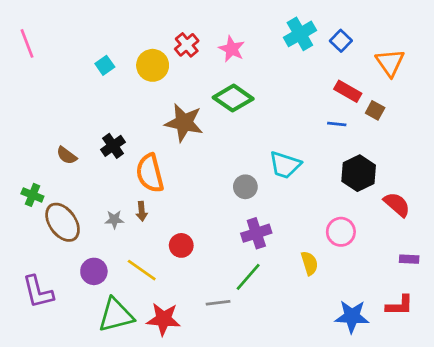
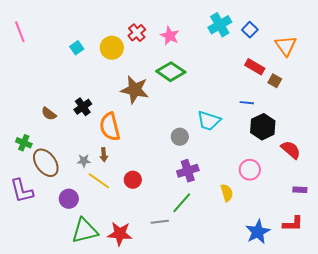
blue line: (337, 124) -> (247, 103), moved
yellow line: (142, 270) -> (99, 181), moved
purple L-shape: (38, 292) -> (22, 191), moved
blue star: (352, 316) -> (258, 232), turned -30

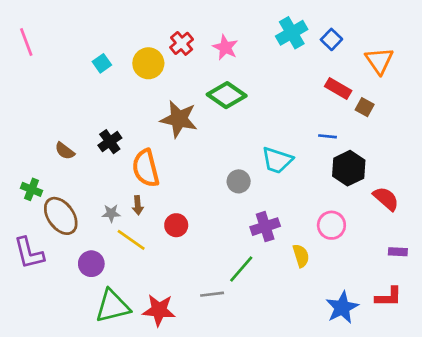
purple cross: (188, 171) -> (265, 227), moved
red circle: (133, 180) -> (176, 225), moved

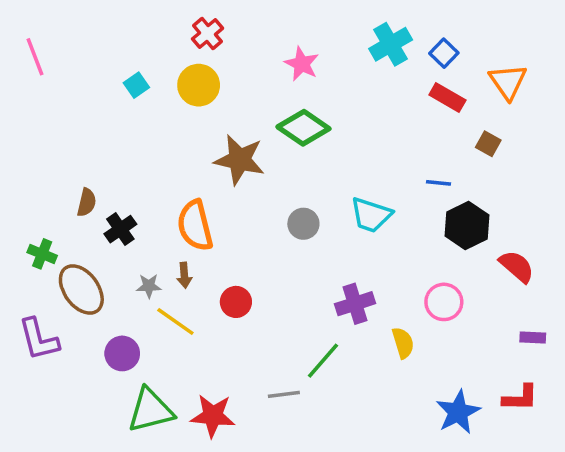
red cross: (182, 43) -> (207, 34), moved
red rectangle: (338, 89) -> (447, 98), moved
black cross: (110, 142) -> (120, 229), moved
brown semicircle: (65, 151) -> (87, 202), turned -114
gray circle: (239, 181) -> (303, 224), moved

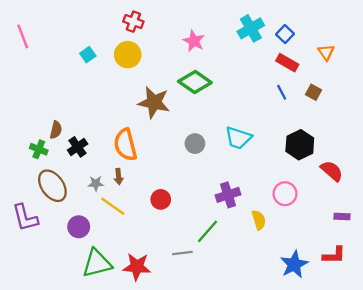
red cross: (207, 34) -> (133, 22), turned -30
orange triangle: (508, 82) -> (326, 52), size x0.7
blue line: (439, 183) -> (282, 92), moved, turned 56
green cross: (42, 254) -> (39, 149), moved
red circle: (236, 302) -> (161, 199), moved

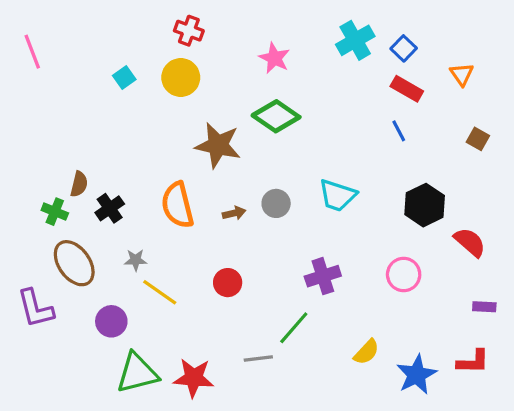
brown square: (314, 92) -> (478, 139), moved
brown arrow: (119, 177) -> (234, 213), moved, turned -98
yellow semicircle: (259, 220) -> (366, 352), moved, turned 60

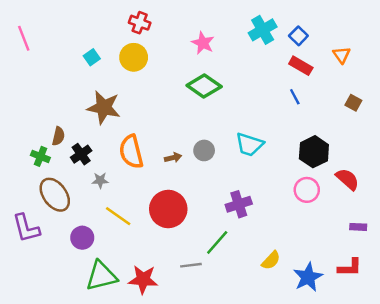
brown star: (218, 145) -> (104, 107), moved
gray star: (136, 260) -> (100, 180), moved
pink circle: (404, 275) -> (307, 190), moved
red circle: (228, 283) -> (168, 209), size x1.8

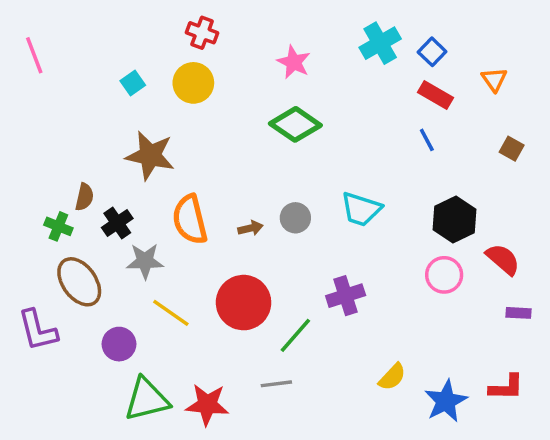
gray star: (100, 180) -> (145, 261), size x1.5
purple rectangle: (358, 227) -> (518, 313), moved
green line: (217, 242) -> (295, 335), moved

